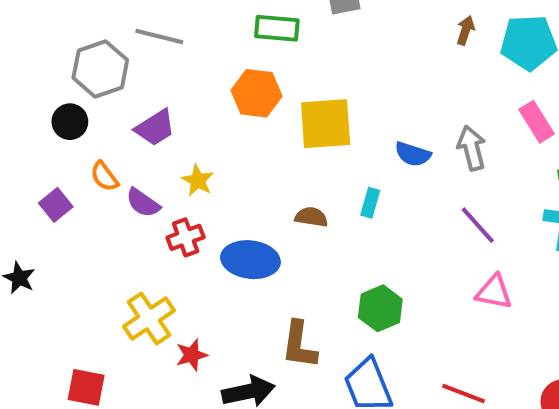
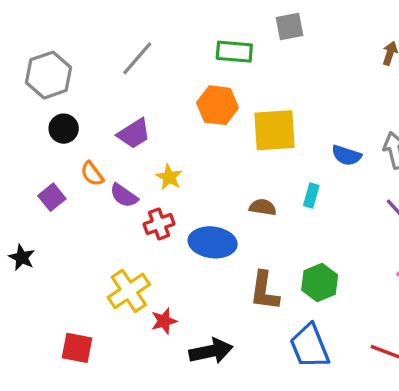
gray line: (159, 36) -> (137, 58), turned -63
gray hexagon: (100, 69) -> (49, 75), moved
brown L-shape: (299, 345) -> (264, 291), moved

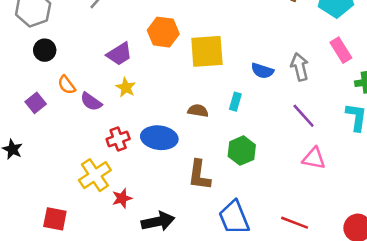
purple trapezoid: (134, 134) -> (119, 54), moved
red cross: (159, 224) -> (118, 139), moved
green hexagon: (320, 283) -> (242, 151), moved

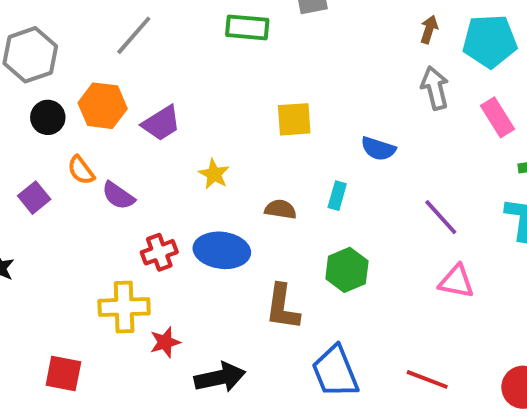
orange hexagon: (163, 32) -> (103, 106), moved
yellow square: (207, 51) -> (294, 119), size x0.7
gray arrow: (300, 67) -> (435, 88), moved
yellow star: (126, 87) -> (214, 174), moved
yellow cross: (95, 175) -> (124, 307), turned 32

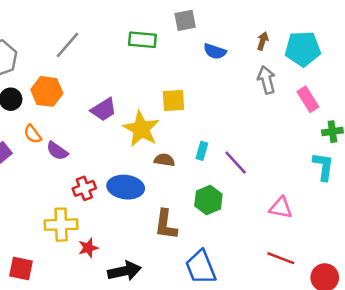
purple trapezoid: (161, 123) -> (104, 110), moved
blue semicircle: (378, 149) -> (215, 51), moved
yellow star: (214, 174) -> (141, 129), moved, size x1.8
purple line: (441, 217) -> (236, 163), moved
red line: (427, 379) -> (281, 258), moved

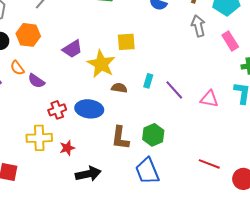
green hexagon: (208, 200) -> (153, 135), moved
pink triangle: (281, 208) -> (209, 99), moved
red star: (88, 248) -> (67, 148), moved

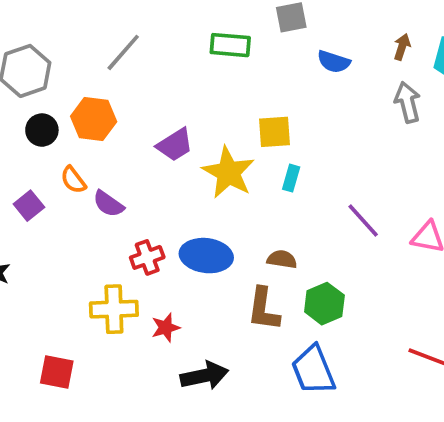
cyan rectangle: (148, 81) -> (291, 178), moved
brown semicircle: (119, 88) -> (282, 259), moved

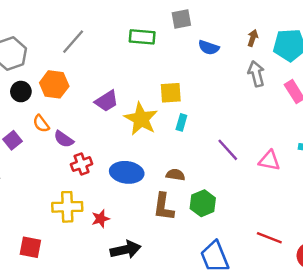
red cross: (147, 257) -> (82, 164), moved
blue trapezoid: (313, 370) -> (215, 257), moved

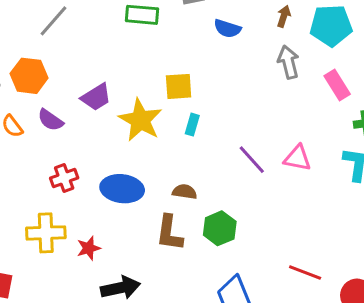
purple semicircle: (64, 139) -> (50, 120), moved
pink triangle: (269, 160) -> (297, 158), moved

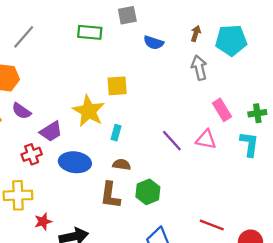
pink rectangle: (337, 85) -> (222, 110), moved
purple trapezoid: (96, 97) -> (51, 131), moved
cyan rectangle: (192, 125) -> (116, 133), moved
red star: (89, 248) -> (43, 222), moved

